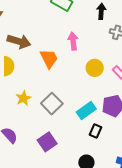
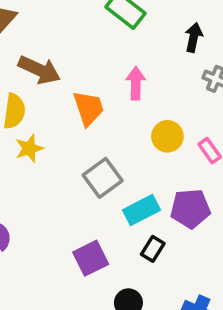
yellow star: (23, 98) -> (29, 148), moved
gray square: (52, 104) -> (103, 178), moved
purple square: (47, 142) -> (91, 258), moved

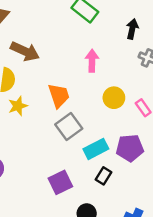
orange trapezoid: (88, 108) -> (59, 96), moved

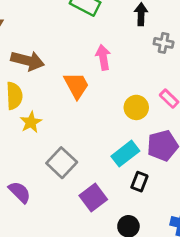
orange trapezoid: (59, 96) -> (76, 85), moved
yellow circle: (114, 98) -> (136, 107), moved
gray square: (69, 127) -> (62, 163), moved

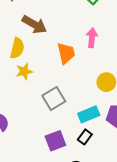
gray square: (62, 163) -> (54, 99), moved
black rectangle: (139, 182) -> (85, 137), moved

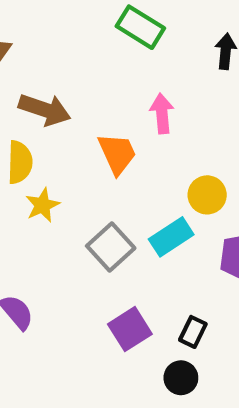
cyan rectangle: (89, 114) -> (171, 237), moved
black rectangle: (85, 137) -> (193, 332), moved

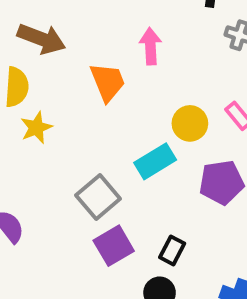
gray square: (111, 247) -> (98, 197), moved

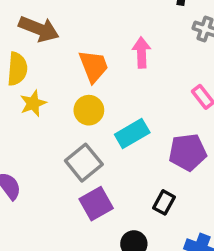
pink arrow: (150, 46) -> (142, 52), moved
yellow circle: (190, 123) -> (89, 110), moved
black rectangle: (172, 250) -> (164, 202), moved

